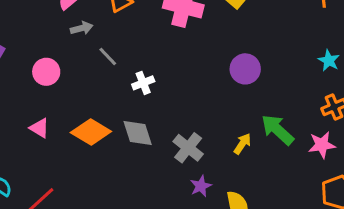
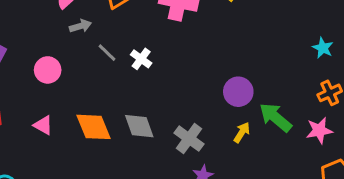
purple circle: (245, 69) -> (238, 92), moved
white cross: (143, 83) -> (141, 59), moved, turned -30
orange diamond: (91, 132) -> (94, 127), turned 39

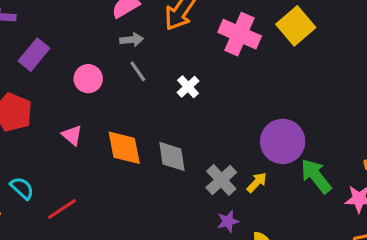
gray line: (107, 53) -> (138, 71), moved
purple circle: (238, 92) -> (283, 141), size x1.4
yellow arrow: (242, 132) -> (257, 182), moved

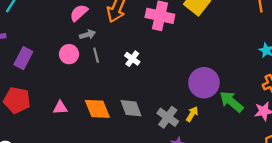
gray line: (138, 71) -> (96, 55), turned 32
pink circle: (88, 79) -> (69, 54), moved
pink triangle: (72, 135) -> (60, 108), turned -32

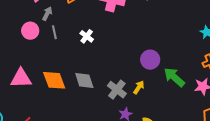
gray arrow: (88, 35) -> (47, 14), turned -48
purple circle: (204, 83) -> (150, 60), size x0.7
pink triangle: (60, 108) -> (21, 78), size x1.6

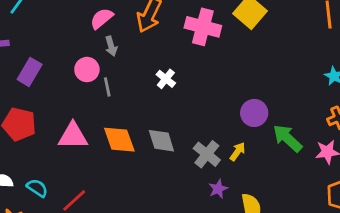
gray arrow: (47, 14) -> (111, 46), turned 136
gray line: (54, 32) -> (107, 87), moved

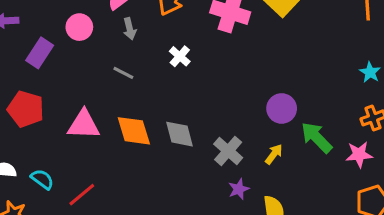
pink circle: (87, 70) -> (79, 27), moved
white cross: (166, 79) -> (180, 56), moved
gray line: (107, 87) -> (123, 73), turned -54
yellow arrow: (238, 152) -> (274, 154), moved

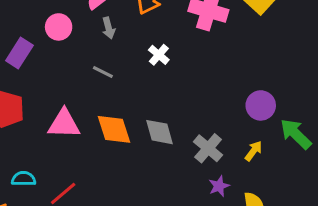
cyan semicircle: (42, 179) -> (24, 179), turned -35

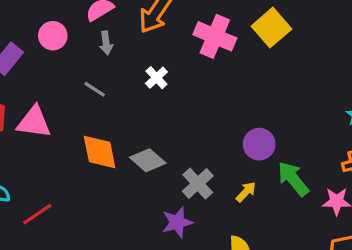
pink triangle: (64, 124) -> (34, 122), moved
gray diamond: (159, 132) -> (148, 160), turned -40
purple star: (219, 186) -> (177, 222), moved, size x1.4

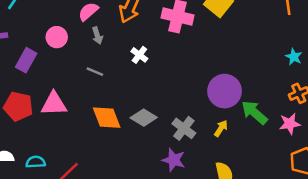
purple circle: (259, 144) -> (225, 91), size x1.4
purple star: (177, 222) -> (174, 160), turned -30

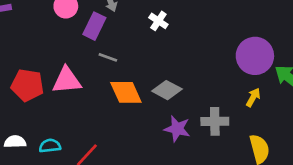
purple rectangle: (26, 60) -> (94, 26), moved
gray line: (95, 72) -> (108, 57), moved
gray cross: (184, 128) -> (215, 121), moved, turned -35
purple star: (174, 160) -> (177, 129), moved

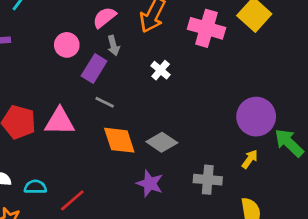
purple star: (177, 129) -> (150, 183), moved

